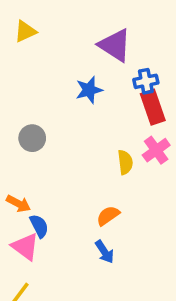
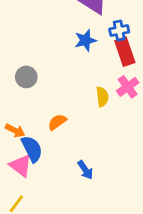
blue star: (89, 90) -> (85, 40), moved
orange semicircle: (108, 216) -> (57, 122), moved
blue semicircle: (39, 226) -> (32, 149), size x1.4

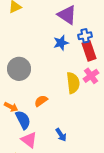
gray circle: (26, 77) -> (19, 69), size x1.5
yellow semicircle: (102, 97) -> (73, 83), size x1.5
pink triangle: (21, 166) -> (29, 140), moved

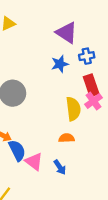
red rectangle: (89, 51) -> (91, 85), moved
orange semicircle: (41, 101) -> (67, 138), moved, turned 32
pink triangle: (29, 140) -> (34, 162), moved

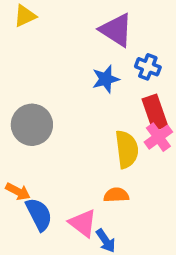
blue cross: (87, 56) -> (148, 67), turned 32
pink triangle: (34, 162) -> (83, 223), moved

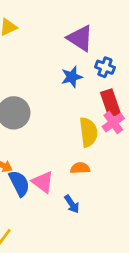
pink triangle: (83, 223) -> (43, 182), moved

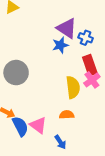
purple triangle: (80, 38) -> (67, 28), moved

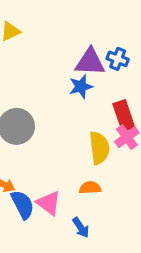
purple triangle: (67, 28) -> (90, 62), turned -30
blue cross: (86, 38) -> (118, 59), moved

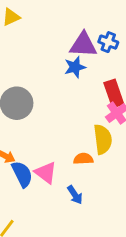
yellow semicircle: (99, 148) -> (103, 139), moved

